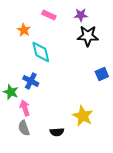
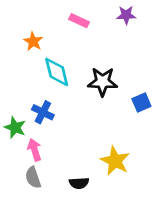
pink rectangle: (49, 15) -> (79, 21), moved
purple star: (81, 15) -> (126, 15), moved
black star: (88, 36) -> (103, 82), moved

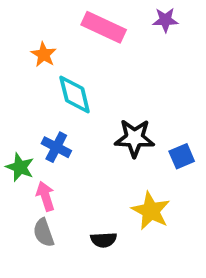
pink rectangle: (79, 21) -> (104, 27), size x1.6
black star: (103, 82) -> (134, 138), moved
blue square: (141, 103) -> (182, 156), moved

